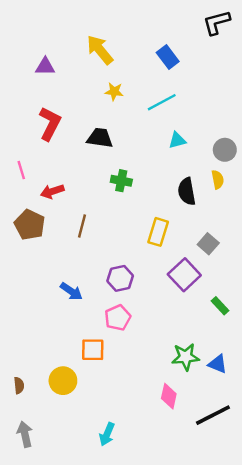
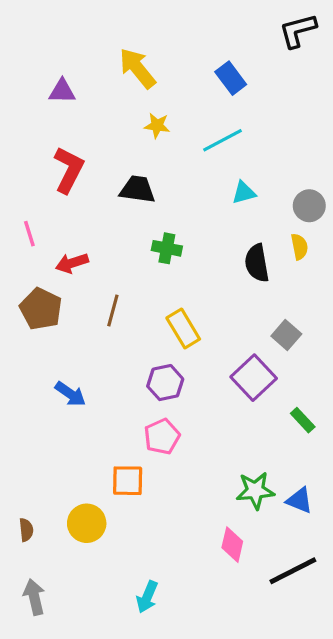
yellow rectangle: (158, 232) -> (183, 329), moved, turned -48
blue arrow: (71, 291) -> (70, 394), moved

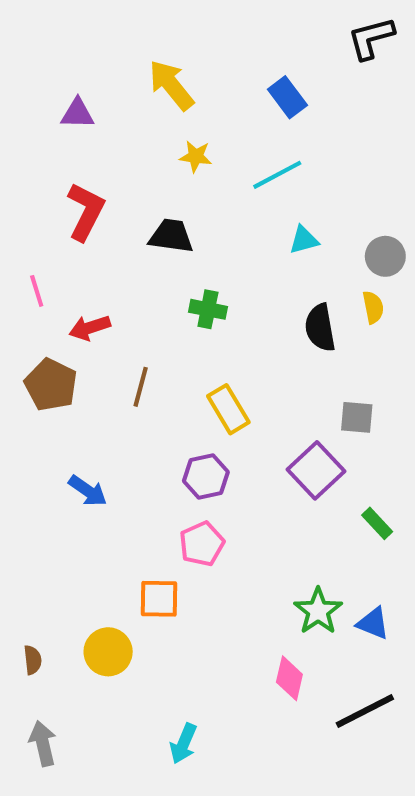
gray square: (286, 335) -> (357, 417), turned -36
green star: (255, 491) -> (318, 611), turned -30

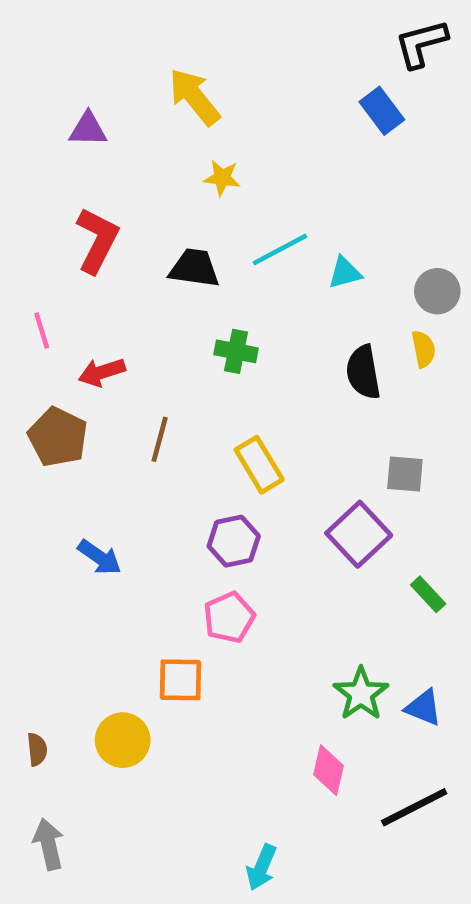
blue rectangle: (287, 97) -> (382, 111), moved
cyan line: (277, 175) -> (280, 250), moved
cyan arrow: (183, 744) -> (261, 867), moved

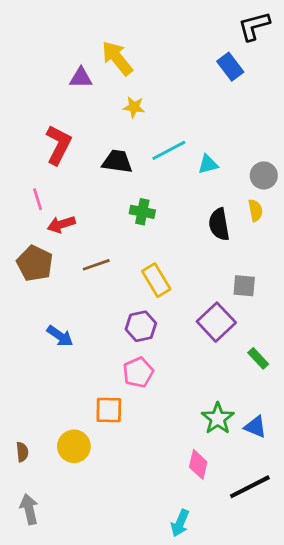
purple triangle: (88, 129) -> (81, 78), moved
pink line: (42, 331) -> (38, 199), moved
brown line: (160, 439) -> (96, 265), turned 56
cyan arrow: (261, 867) -> (180, 523), moved

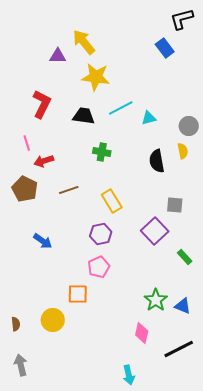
yellow star: (134, 107) -> (96, 77), size x1.8
cyan arrow: (180, 523) -> (129, 375), turned -36

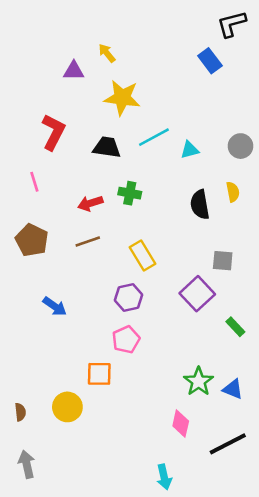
yellow arrow: (84, 42) -> (107, 53), size x0.6
gray circle: (189, 126) -> (241, 146), moved
red arrow: (44, 161) -> (90, 203), moved

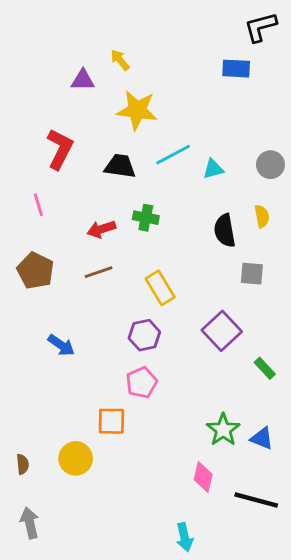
blue rectangle: (210, 61) -> (236, 69), turned -50
gray square: (223, 261) -> (252, 274), moved
black line: (228, 444) -> (256, 500), turned 42

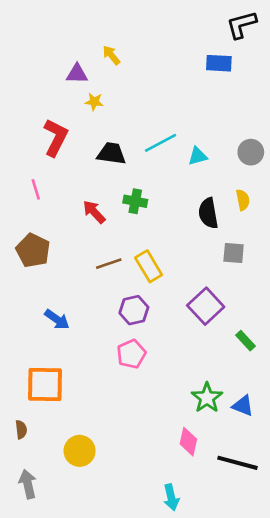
yellow star: (137, 110) -> (94, 102), moved, size x0.5
red arrow: (101, 229) -> (94, 212), turned 65
brown line: (99, 272) -> (109, 264), moved
orange square: (111, 421) -> (45, 384), moved, size x1.4
yellow circle: (76, 458) -> (80, 451), moved

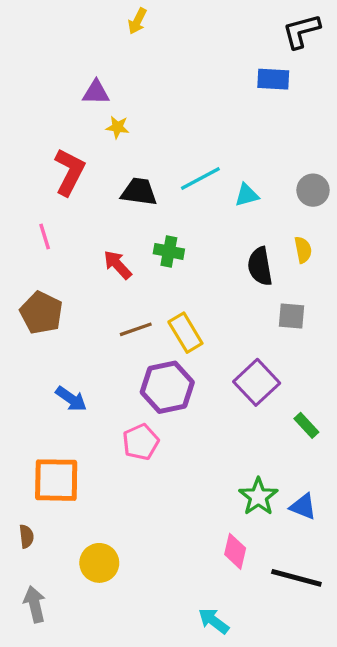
yellow arrow: (111, 55) -> (137, 21), moved, turned -114
purple hexagon: (134, 310) -> (167, 387), size x1.4
pink pentagon: (131, 354) -> (141, 442), moved
cyan arrow: (171, 497) -> (214, 621), turned 140

